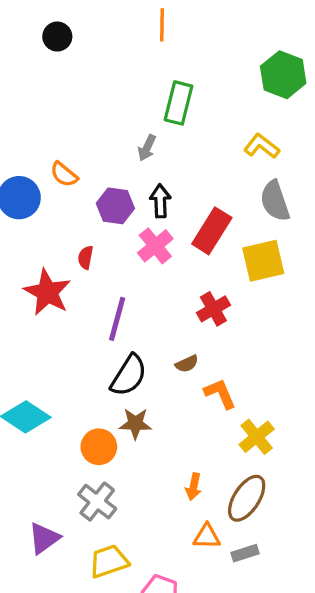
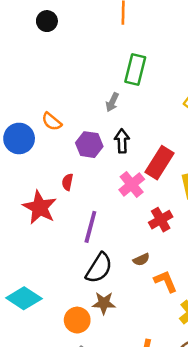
pink cross: (155, 246) -> (132, 184), moved

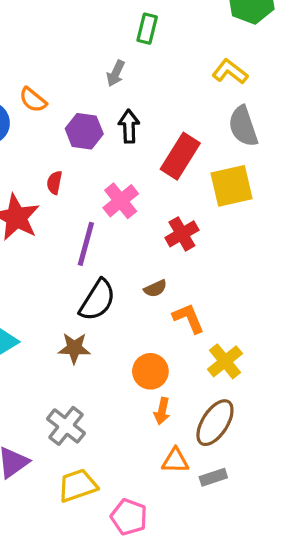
green rectangle: (135, 69) -> (147, 29), size x0.7
pink cross: (132, 184) -> (121, 201), moved
brown star: (104, 303) -> (74, 348), moved
orange circle: (77, 320) -> (150, 371), moved

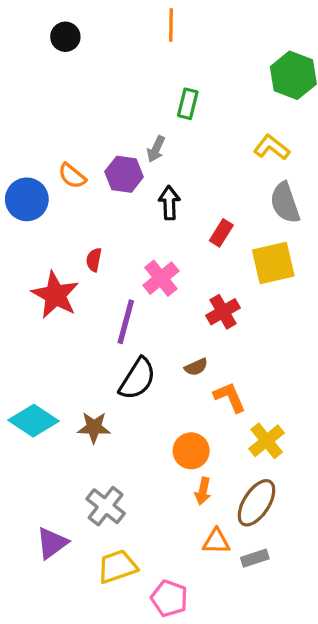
purple hexagon: (84, 131) -> (124, 174), moved
red rectangle: (180, 156) -> (221, 233), size x0.6
brown star: (74, 348) -> (94, 427), moved

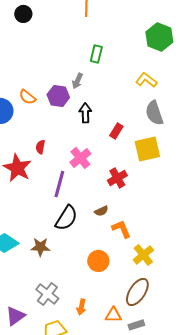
orange arrow: (203, 491) -> (81, 307), moved

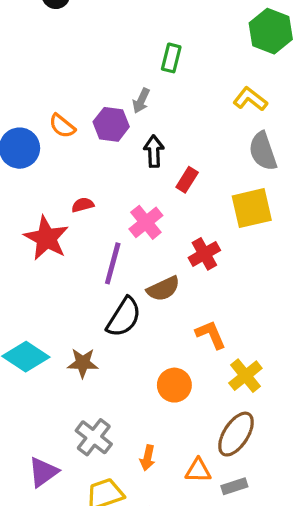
red rectangle: (116, 131) -> (187, 180), moved
red semicircle: (40, 147) -> (83, 205), turned 64
brown semicircle: (101, 211) -> (163, 289), moved, size x1.5

